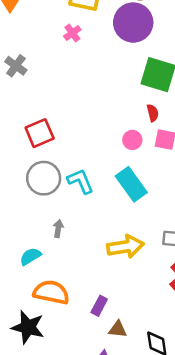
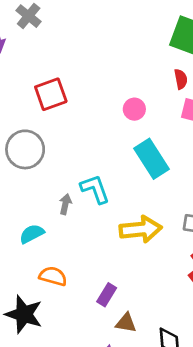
pink circle: (132, 140) -> (134, 109), moved
gray circle: (44, 178) -> (25, 149), moved
cyan L-shape: (80, 181) -> (95, 189), moved
orange semicircle: (51, 292) -> (53, 276), size x0.7

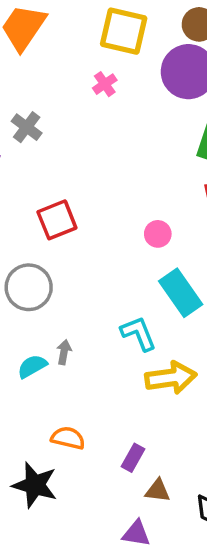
cyan L-shape: (95, 189) -> (139, 333), moved
gray arrow: (65, 204) -> (64, 352), moved
cyan semicircle: (32, 234) -> (32, 366), moved

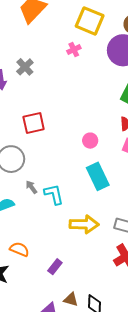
cyan L-shape: (139, 333) -> (54, 194), moved
gray arrow: (64, 352) -> (31, 187), moved, turned -56
brown triangle: (158, 491) -> (71, 299), moved

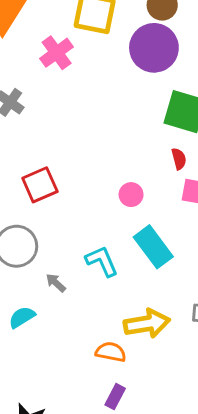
pink cross: (74, 50) -> (57, 53), moved, size x1.5
cyan L-shape: (54, 194) -> (102, 261), moved
orange semicircle: (19, 249) -> (111, 352), moved

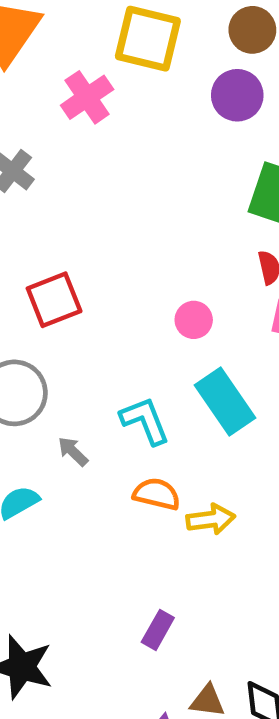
purple circle: (154, 48) -> (237, 95), size x0.7
yellow arrow: (147, 324) -> (211, 519), size x0.7
orange semicircle: (111, 352) -> (157, 494), moved

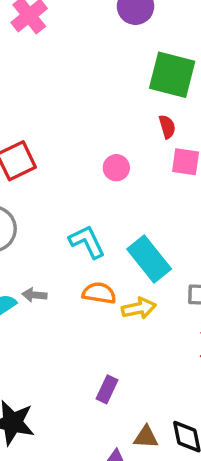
cyan rectangle: (225, 402) -> (149, 259), moved
gray arrow: (73, 451) -> (34, 295), moved, turned -35

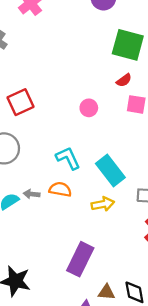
red semicircle: (167, 127) -> (124, 80), turned 70
orange semicircle: (99, 293) -> (60, 189), moved
purple rectangle: (107, 389) -> (80, 259), size x1.8

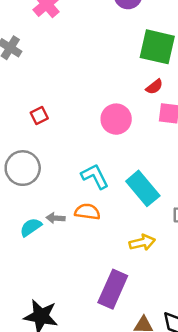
red square: (21, 102) -> (39, 115), size x0.6
pink circle: (89, 108) -> (116, 119), size x1.5
yellow arrow: (103, 204) -> (142, 242), moved

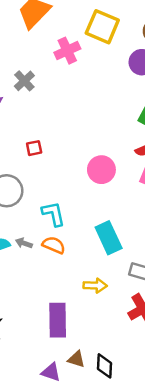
cyan L-shape: (95, 176) -> (53, 214), moved
purple rectangle: (113, 289) -> (58, 320), turned -40

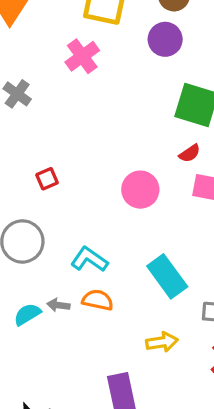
pink cross: (67, 51) -> (82, 56), moved
cyan L-shape: (53, 214) -> (89, 259), turned -32

